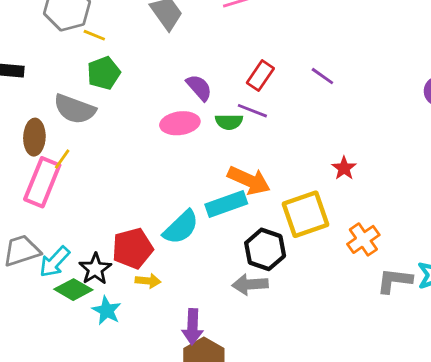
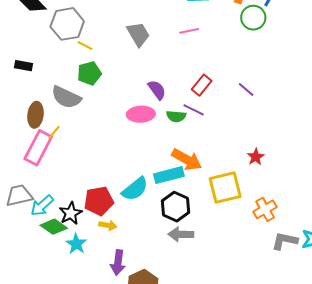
black hexagon: (265, 249) -> (176, 207), moved
purple arrow: (193, 327) -> (118, 263), moved

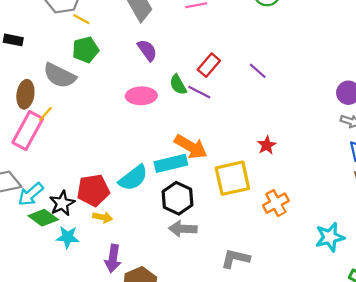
purple semicircle: (157, 90) -> (147, 50), moved
green semicircle: (176, 116) -> (178, 85), moved, turned 54
gray L-shape: (285, 241) -> (235, 259), moved
cyan star: (76, 244) -> (68, 237), turned -30

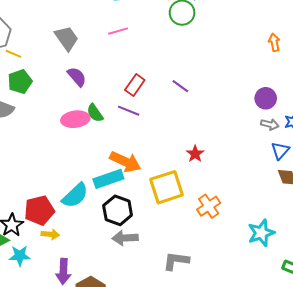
green semicircle: (178, 85) -> (95, 113), moved

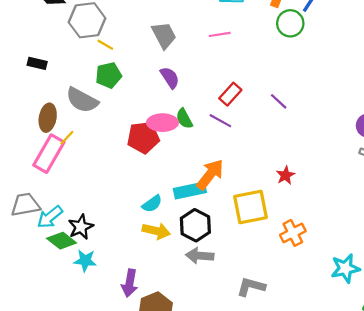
orange arrow: (125, 162) -> (210, 175), turned -84
cyan semicircle: (75, 195) -> (152, 204), size x0.7
red pentagon: (39, 210) -> (143, 137), moved
yellow arrow: (50, 234) -> (156, 231), moved, size x1.4

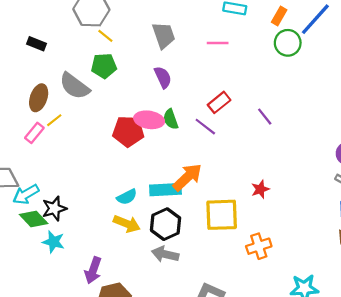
pink rectangle: (49, 154) -> (34, 133), size x0.6

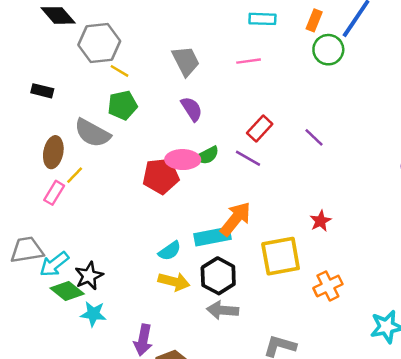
green semicircle: (171, 119) -> (207, 155), turned -90

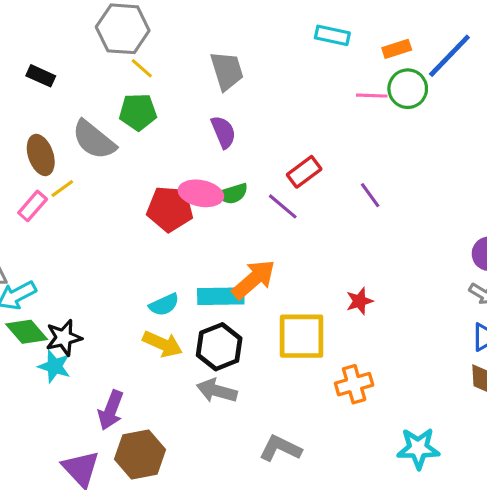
orange rectangle: (314, 20) -> (397, 49), turned 40
pink line: (249, 61) -> (372, 96), moved
brown ellipse: (53, 152) -> (41, 155), turned -40
black star: (89, 276) -> (64, 338), moved

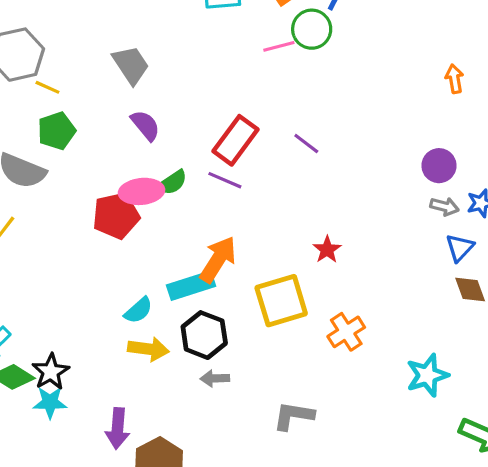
red rectangle: (304, 172) -> (235, 140), size x1.4
gray arrow: (217, 391) -> (215, 378), size x0.7

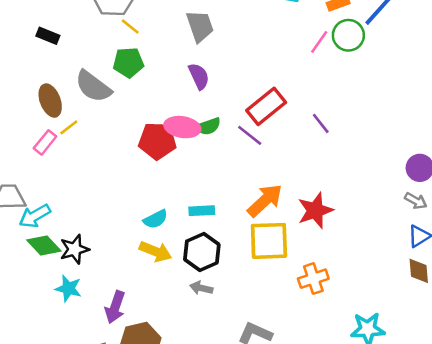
pink line: (279, 46) -> (319, 42), turned -55
red star: (327, 250) -> (315, 210), size x1.6
orange arrow: (218, 260) -> (265, 200), moved
cyan rectangle: (191, 286) -> (202, 211), size x0.7
cyan star: (50, 402) -> (68, 288), moved

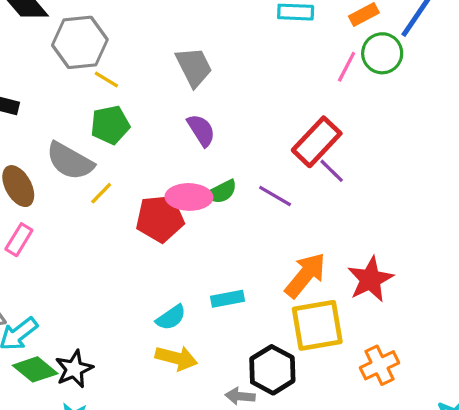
red rectangle: (266, 106) -> (317, 142), moved
purple line: (321, 123) -> (332, 171), moved
yellow line: (69, 127) -> (101, 193), moved
black hexagon: (202, 252) -> (272, 370), moved

